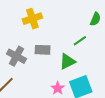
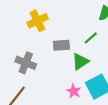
gray rectangle: (43, 50) -> (61, 45), moved

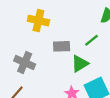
yellow cross: (38, 21) -> (38, 21), turned 36

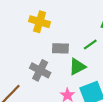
gray cross: (25, 62) -> (40, 70), moved

